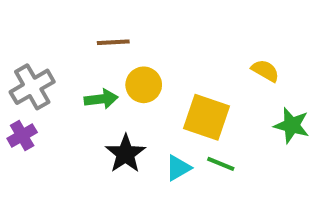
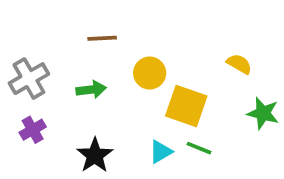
yellow circle: (144, 85) -> (150, 73), moved
purple cross: (22, 135) -> (33, 130), moved
black star: (125, 154) -> (95, 155), moved

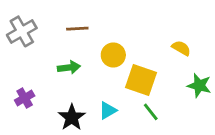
gray cross: (29, 79) -> (22, 31), moved
green line: (199, 148) -> (151, 112), turned 30
cyan triangle: (161, 152) -> (108, 110), moved

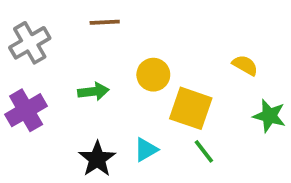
brown line: (77, 29) -> (105, 22), moved
purple cross: (25, 98) -> (26, 110), moved, size x1.5

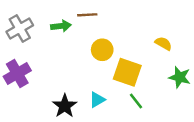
brown line: (105, 22) -> (87, 15), moved
green arrow: (93, 92) -> (61, 26), moved

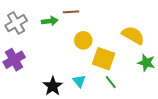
yellow semicircle: (163, 44) -> (133, 35), size x1.6
cyan triangle: (97, 100) -> (79, 81), turned -40

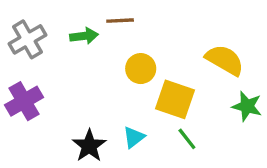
cyan triangle: (79, 81) -> (134, 137), turned 32

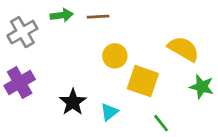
green arrow: (84, 36) -> (62, 15), moved
green line: (187, 139) -> (161, 123), moved
black star: (89, 146) -> (73, 102), moved

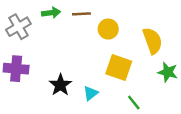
yellow semicircle: (183, 49) -> (153, 41), turned 40
yellow circle: (115, 56) -> (108, 29), moved
purple cross: (20, 83) -> (16, 69), turned 35

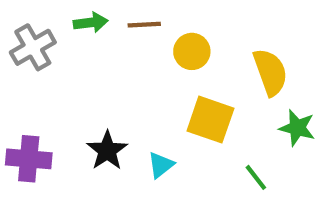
purple cross: (16, 69) -> (29, 159), moved
green line: (134, 102) -> (256, 177), moved

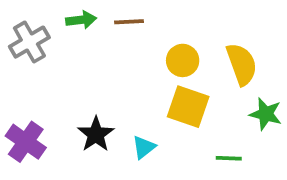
yellow circle: (192, 51) -> (183, 60), moved
purple cross: (29, 159) -> (26, 142), turned 30
green line: (256, 177) -> (229, 158), turned -50

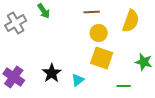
green arrow: (81, 20) -> (44, 11), turned 63
brown line: (129, 22) -> (92, 12), moved
yellow semicircle: (242, 64) -> (131, 21), moved, turned 40

